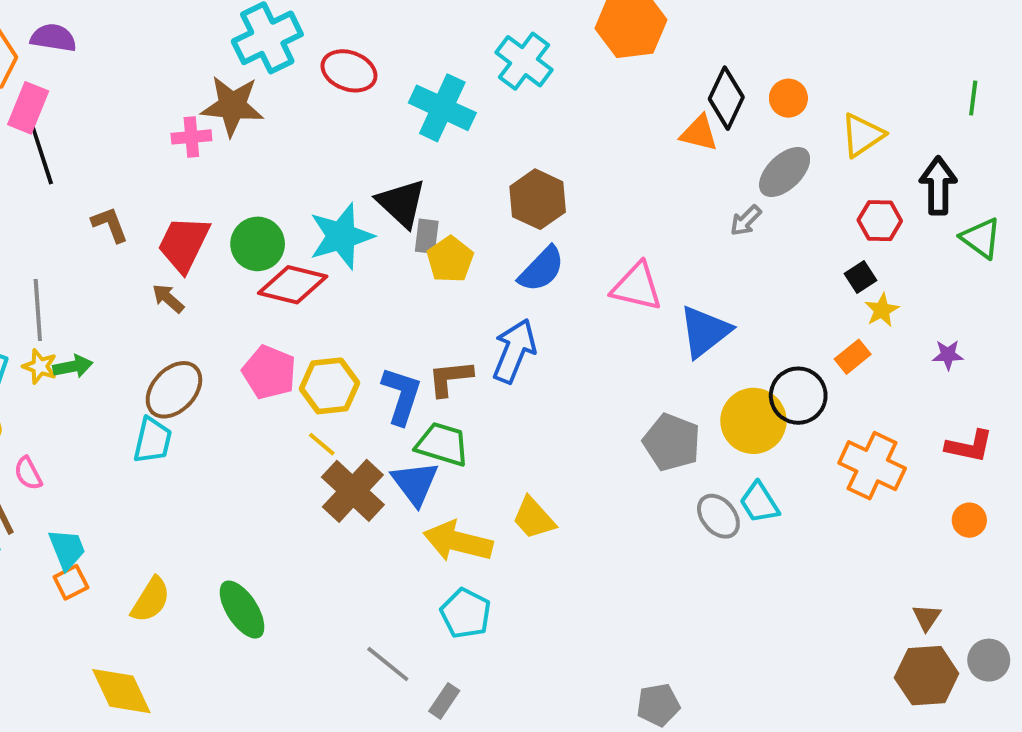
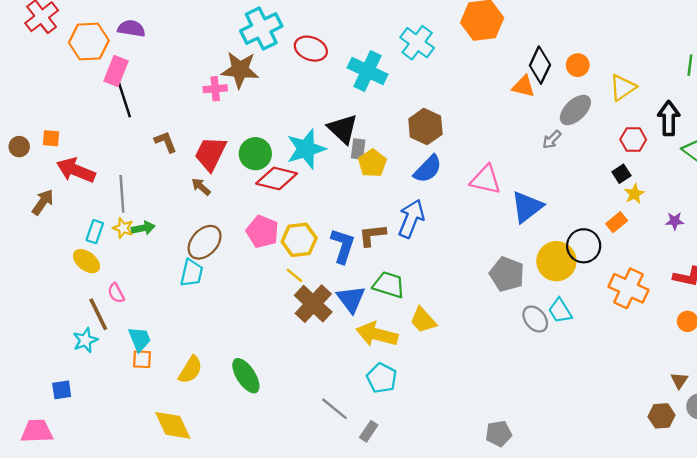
green trapezoid: (442, 444) -> (389, 285), moved
orange square: (71, 582) -> (142, 359), turned 30
brown triangle: (927, 617) -> (679, 380), moved
brown hexagon: (927, 676) -> (662, 416), size x0.7

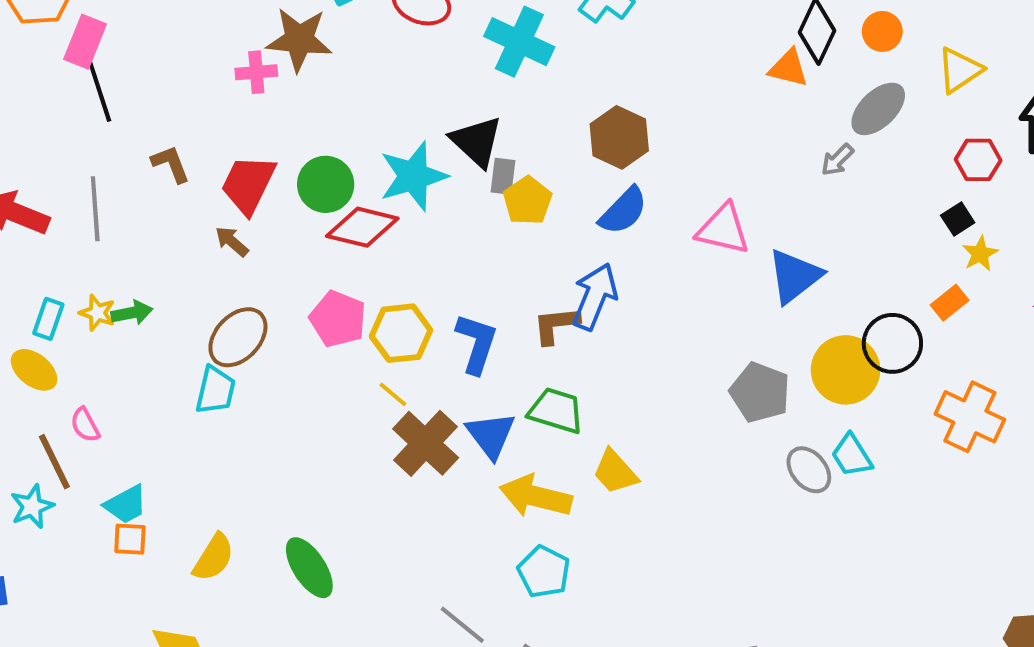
gray line: (122, 194) -> (95, 209), moved
brown L-shape: (372, 235) -> (556, 325), moved
cyan trapezoid: (140, 339) -> (126, 504), turned 84

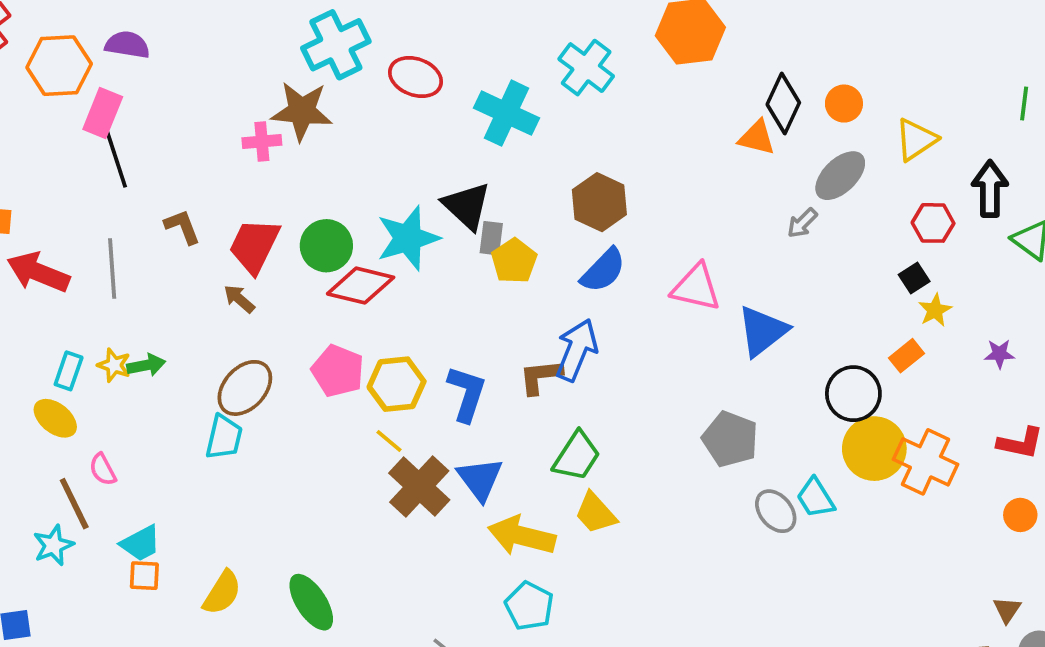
yellow circle: (846, 370) -> (874, 449), moved
green trapezoid: (556, 411) -> (577, 456), moved, turned 106

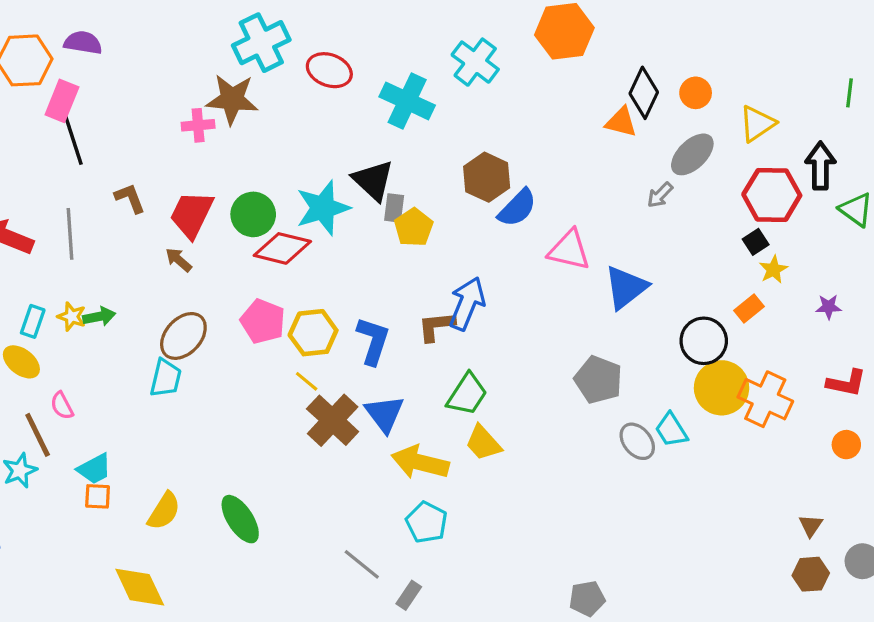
red hexagon: (933, 223) -> (772, 195), size x1.6
blue semicircle: (603, 270) -> (517, 208), moved
brown triangle: (1007, 610) -> (811, 526), moved

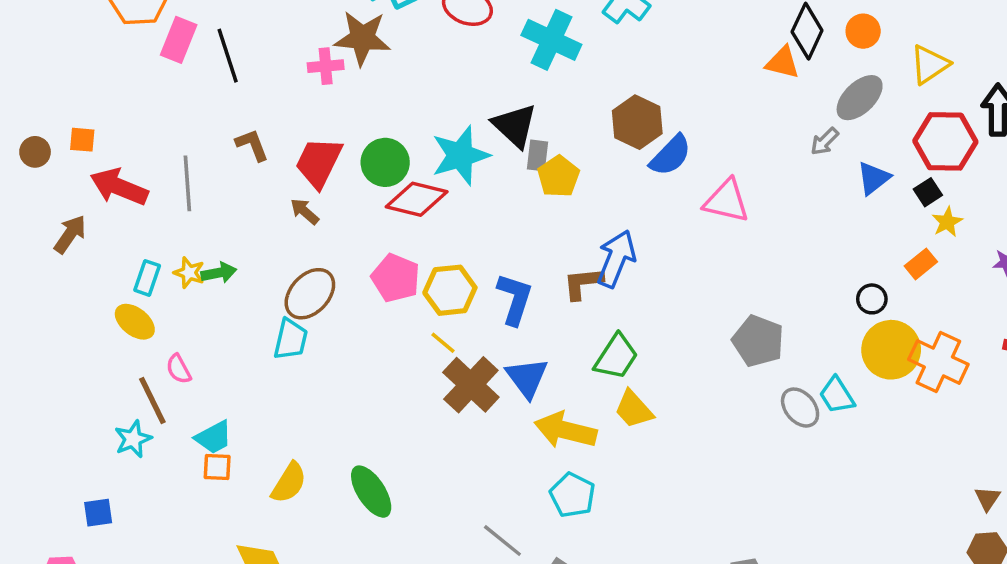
black line: (73, 140) -> (228, 56), moved
blue triangle: (626, 287) -> (874, 178), moved, size x0.7
black circle: (704, 341) -> (872, 299), size x0.6

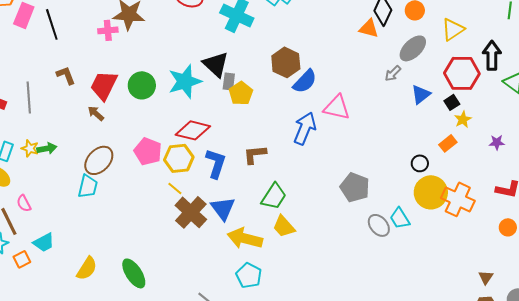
red diamond: (417, 199) -> (193, 130), moved
blue arrow: (616, 259) -> (305, 128), moved
orange square: (217, 467) -> (22, 259), moved, turned -30

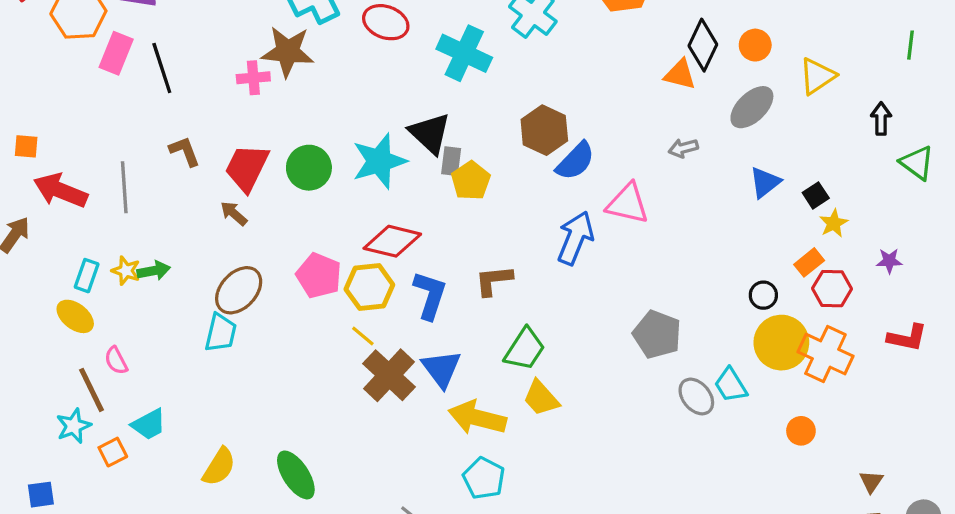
black arrow: (492, 55) -> (881, 119), size x0.7
gray arrow: (393, 73) -> (683, 148), moved, turned 30
red hexagon: (462, 73) -> (832, 289), moved, size x0.7
orange circle: (508, 227) -> (801, 431), moved

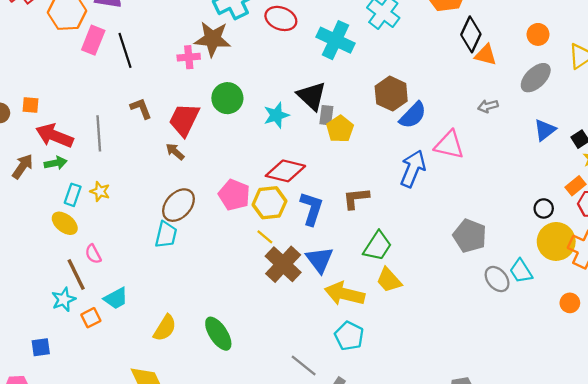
black diamond: (703, 45) -> (471, 34), moved
cyan star: (379, 161) -> (276, 115), size x0.7
green circle: (309, 168) -> (227, 98), moved
green arrow: (154, 271) -> (56, 163), moved

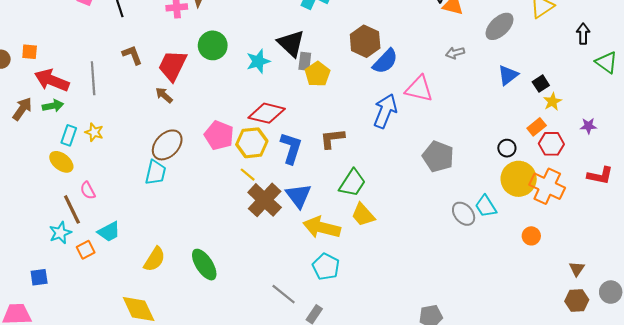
gray pentagon: (470, 236) -> (438, 157), moved

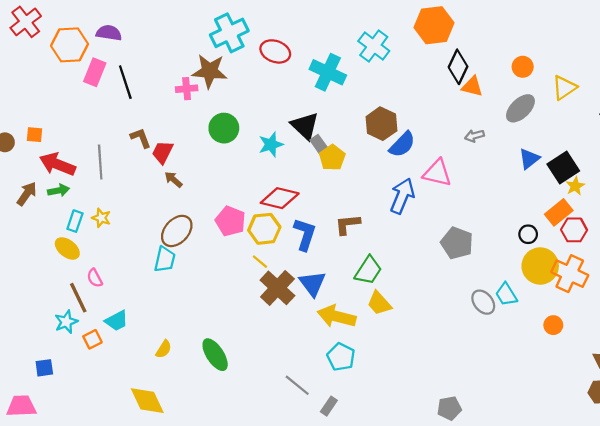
gray rectangle: (305, 61) -> (319, 144), turned -42
red trapezoid: (172, 66) -> (163, 152), moved, size x0.7
black square: (541, 84) -> (563, 167), size x1.8
orange rectangle: (537, 127) -> (559, 212), size x1.4
yellow semicircle: (154, 259) -> (164, 349), size x0.7

